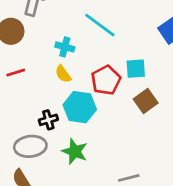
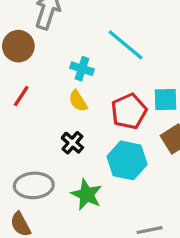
red line: (16, 73) -> (21, 96), turned -42
cyan hexagon: (80, 107) -> (127, 160), moved
black cross: (48, 120) -> (72, 143), moved, turned -36

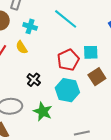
cyan cross: (82, 69) -> (30, 26), moved
yellow semicircle: (78, 101) -> (22, 47), moved

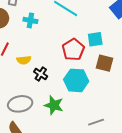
yellow semicircle: (22, 47) -> (24, 60), moved, turned -56
brown square: (97, 77) -> (104, 63), turned -36

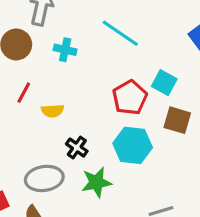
cyan square: (95, 39) -> (164, 83), turned 35
black cross: (41, 74) -> (77, 148), moved
green star: (54, 105) -> (96, 182), turned -30

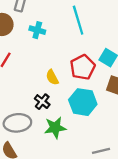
cyan line: (120, 33) -> (78, 20), turned 36
yellow semicircle: (53, 111) -> (52, 77), moved, turned 63

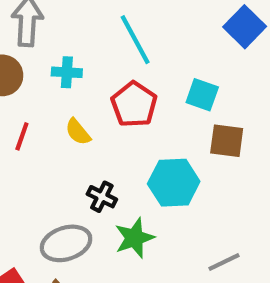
red pentagon: (83, 67) -> (134, 104), moved
yellow semicircle: (52, 77) -> (78, 132), moved

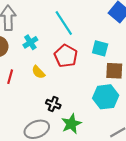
cyan cross: (67, 72) -> (30, 42), turned -32
cyan hexagon: (174, 183) -> (106, 97), moved

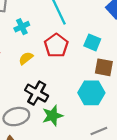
yellow semicircle: (38, 72) -> (26, 58), turned 88
black cross: (53, 104) -> (37, 93), size x1.5

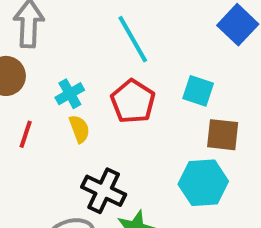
cyan cross: (22, 27) -> (70, 94), moved
yellow semicircle: (26, 58) -> (79, 129), turned 112

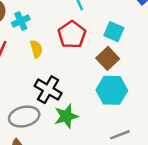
cyan cross: (70, 94) -> (21, 21), moved
brown square: (223, 135) -> (108, 58), moved, turned 35

